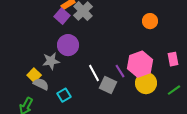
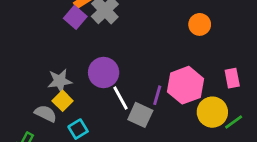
purple circle: (68, 45) -> (104, 73), moved
purple line: (120, 71) -> (157, 95), turned 48
yellow square: (34, 75) -> (63, 101), moved
yellow circle: (146, 83) -> (212, 112), moved

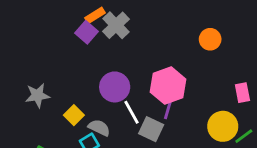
gray star: (60, 81) -> (37, 95), moved
pink hexagon: (186, 85) -> (168, 86), moved
gray semicircle: (46, 114) -> (99, 128), moved

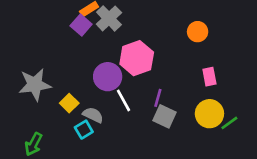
pink hexagon: (168, 86) -> (137, 58), moved
pink rectangle: (242, 93) -> (209, 77), moved
gray star: (37, 95) -> (35, 85), size x1.4
gray square: (151, 129) -> (164, 116), moved

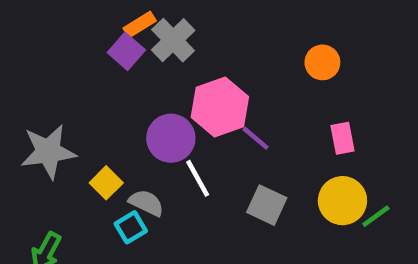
purple line: (158, 98) -> (256, 138), moved, turned -66

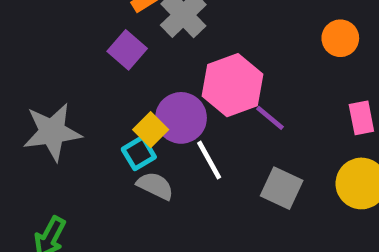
purple square: (126, 51) -> (127, 50), moved
yellow square: (106, 183) -> (151, 130), moved
cyan square: (131, 227) -> (139, 153), moved

